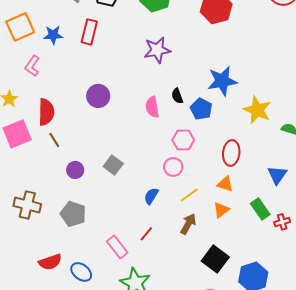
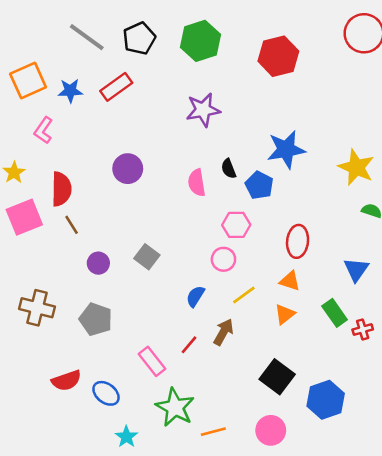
red rectangle: (89, 32) -> (116, 87), turned 40
yellow star: (257, 110) -> (356, 167), moved
brown arrow: (188, 224) -> (223, 332), moved

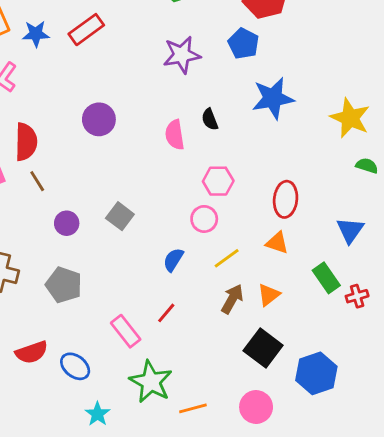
blue pentagon: (259, 185) -> (243, 44), moved
orange triangle: (285, 314) -> (269, 295), moved
brown arrow: (223, 332) -> (232, 299), moved

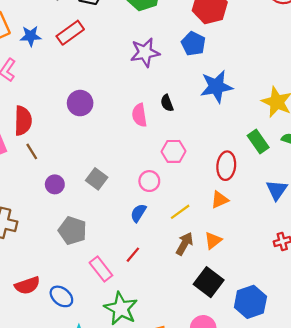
pink circle: (204, 219) -> (149, 181), moved
orange triangle: (277, 243) -> (220, 200), turned -42
green rectangle: (326, 278) -> (258, 142), moved
gray pentagon: (64, 285) -> (72, 231), moved

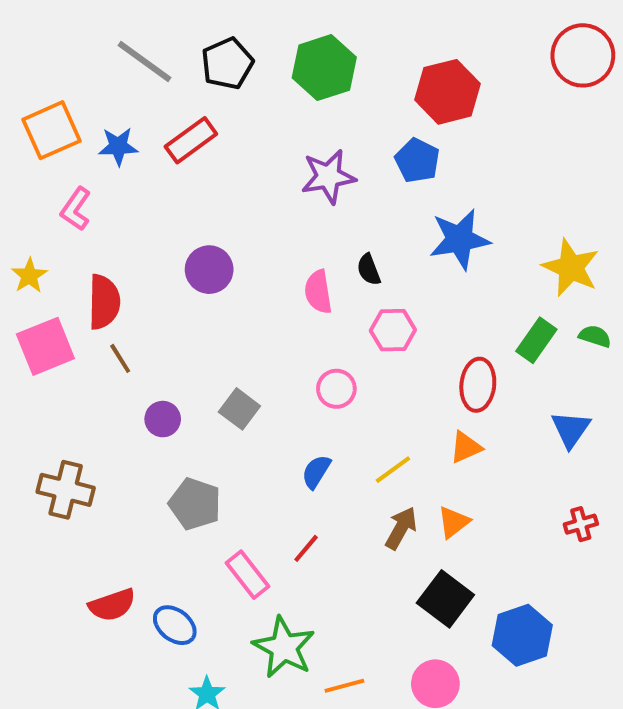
green rectangle: (258, 142) -> (536, 340), turned 70
pink hexagon: (173, 151) -> (393, 330), moved
pink circle: (149, 181) -> (336, 389), moved

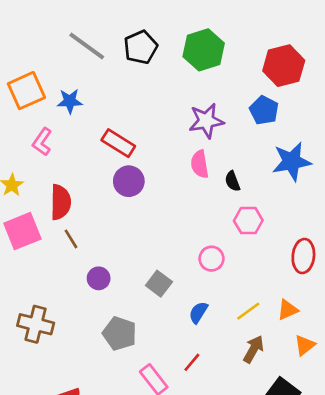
red rectangle: (191, 140) -> (118, 143), moved, turned 68
pink semicircle: (318, 292) -> (200, 164), moved
gray square: (239, 409) -> (159, 284), moved
orange triangle: (466, 447) -> (288, 310), moved
orange triangle: (454, 522) -> (305, 345), moved

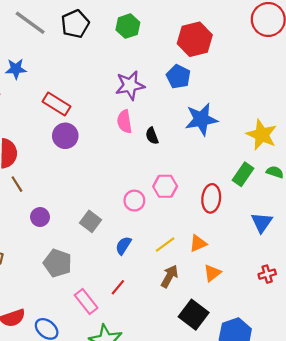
green hexagon: (204, 50) -> (128, 26), size x0.7
pink hexagon: (248, 221) -> (165, 186), moved

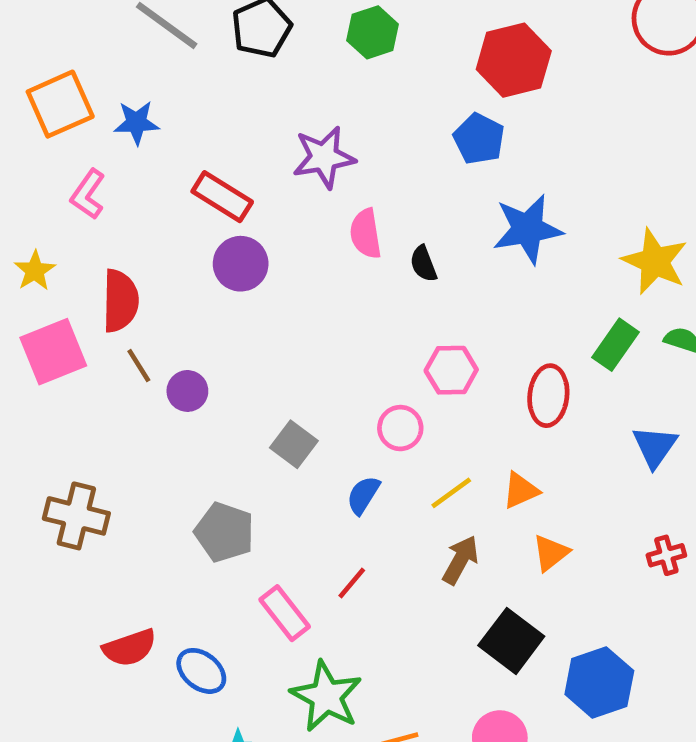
purple star: (130, 85) -> (324, 157), moved
pink circle: (134, 201) -> (400, 428), moved
purple circle: (40, 217) -> (187, 391), moved

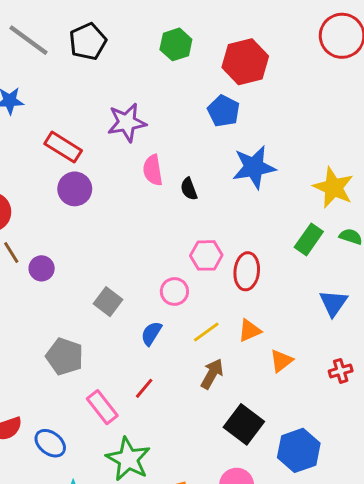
green hexagon: (373, 32) -> (176, 44), moved
red ellipse: (548, 396) -> (247, 271), moved
orange triangle: (551, 553) -> (281, 361), moved

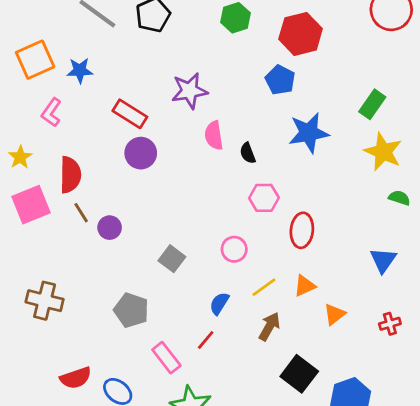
green rectangle: (309, 239) -> (372, 104), moved
pink hexagon: (206, 255) -> (264, 198), moved
blue semicircle: (151, 333) -> (219, 303), moved

